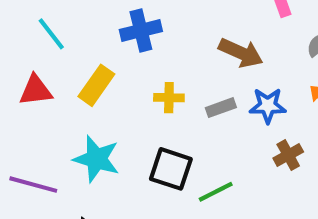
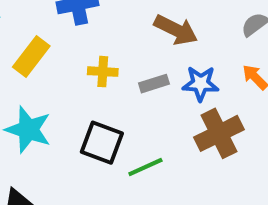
brown cross: (288, 155) -> (219, 133), size x1.6

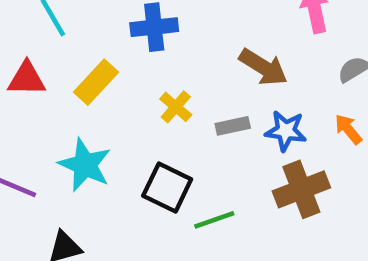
yellow cross: (103, 72) -> (176, 107), turned 32

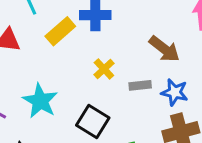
yellow rectangle: (96, 82) -> (60, 31), moved

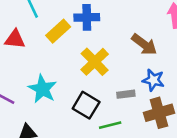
yellow cross: (104, 69) -> (95, 62), size x1.6
gray rectangle: (140, 85) -> (126, 94), moved

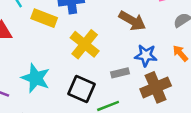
yellow rectangle: (58, 31) -> (44, 18), turned 70

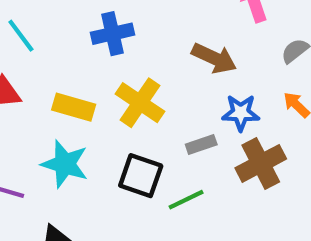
yellow rectangle: (44, 18) -> (74, 107), moved

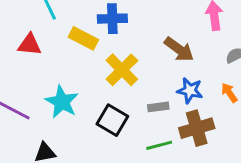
yellow rectangle: (74, 107) -> (83, 38), moved
green line: (186, 200) -> (159, 145), moved

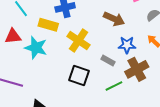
cyan star: (62, 102) -> (36, 48), moved
gray rectangle: (158, 107) -> (108, 60), turned 48

